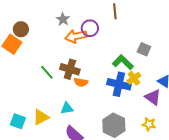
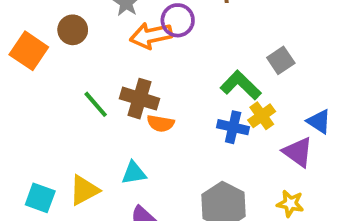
brown circle: (21, 29) -> (73, 30), moved
gray square: (144, 49) -> (281, 60), turned 32
blue cross: (119, 84) -> (233, 127), size x0.7

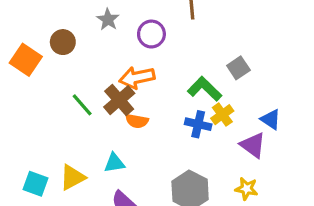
orange arrow: (151, 36) -> (137, 78), moved
brown cross: (140, 99) -> (119, 100), turned 32

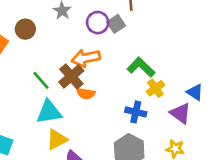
gray square: (238, 68) -> (116, 24), moved
blue cross: (198, 124) -> (136, 112), moved
cyan triangle: (114, 163) -> (49, 112), moved, size x1.5
yellow triangle: (72, 177) -> (57, 140), moved

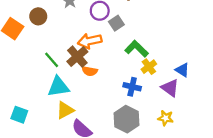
gray square: (116, 24) -> (116, 23), moved

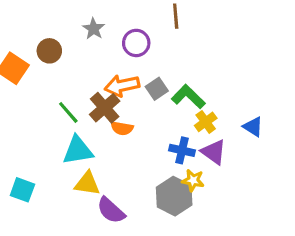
gray square: (116, 23) -> (157, 89), moved
purple triangle: (170, 88) -> (214, 152), moved
yellow triangle: (65, 110) -> (87, 184), turned 36
yellow star: (166, 118) -> (193, 180), moved

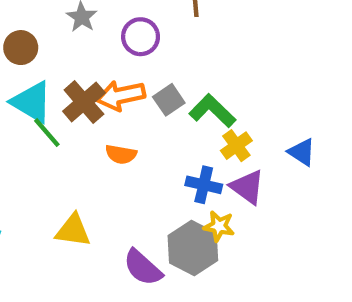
brown cross: (105, 108) -> (84, 102), moved
cyan triangle: (78, 150) -> (32, 102), moved, turned 40
purple semicircle: (111, 210) -> (143, 268), moved

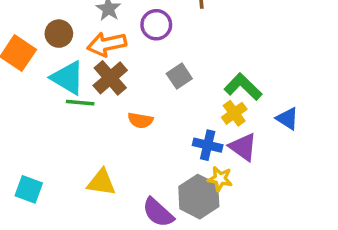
orange arrow: (121, 95) -> (107, 44), moved
green L-shape: (212, 111) -> (243, 87), moved
green line: (47, 133) -> (80, 103), turned -44

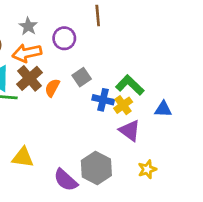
blue triangle: (287, 119) -> (163, 109), turned -30
orange semicircle: (140, 120) -> (52, 88), moved, turned 108
blue cross: (208, 145) -> (103, 100), moved
yellow star: (220, 179) -> (147, 169), moved, turned -30

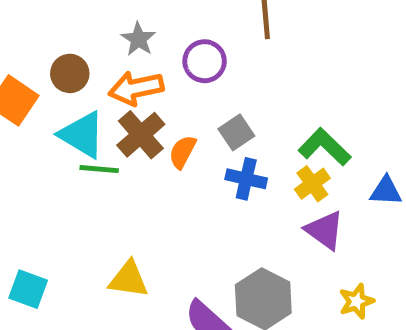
blue cross: (103, 100) -> (246, 179), moved

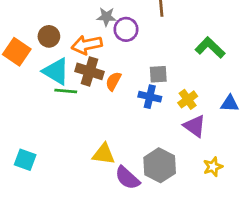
gray star: (138, 39) -> (106, 17), moved, turned -30
gray square: (236, 132) -> (158, 74), moved, turned 30
brown cross: (141, 135) -> (90, 71), turned -32
green L-shape: (325, 147) -> (210, 48), moved
yellow triangle: (129, 279) -> (104, 154), moved

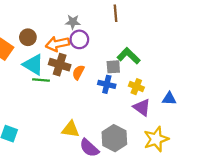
purple circle: (126, 29) -> (79, 39), moved
green L-shape: (210, 48) -> (129, 56), moved
yellow cross: (188, 99) -> (136, 87), turned -32
blue triangle: (230, 104) -> (169, 99), moved
yellow star: (213, 167) -> (156, 139), size x1.6

